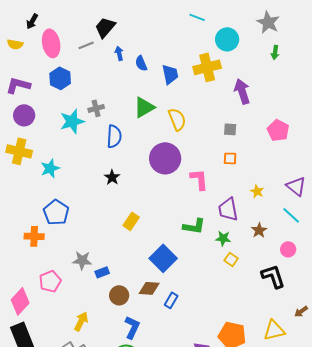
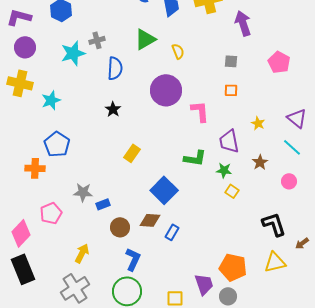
yellow semicircle: (177, 119) -> (178, 51), size x0.7
black L-shape: (273, 276) -> (274, 224), moved

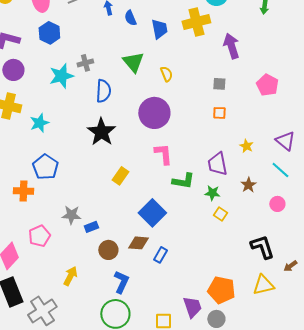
green triangle: (145, 39) -> (133, 62), turned -40
black star: (113, 109) -> (101, 132), size x1.8
pink L-shape: (200, 111) -> (163, 154), moved
gray cross: (75, 288) -> (42, 311), moved

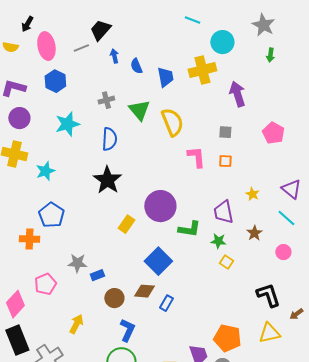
gray cross: (85, 63) -> (106, 100), moved
yellow semicircle: (166, 74) -> (172, 122), size x1.8
purple circle: (154, 113) -> (160, 206), moved
pink L-shape: (163, 154) -> (196, 157), moved

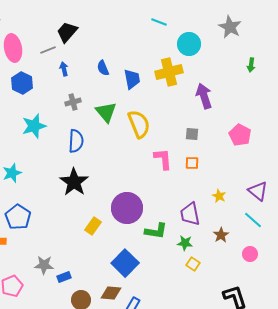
green arrow: (270, 55) -> (251, 65), moved
blue arrow: (114, 56) -> (64, 69), moved

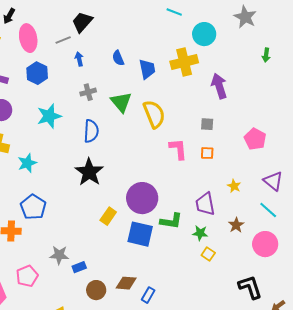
pink pentagon: (240, 135) -> (255, 139), moved
pink circle: (250, 254) -> (265, 244), size x1.6
blue square: (125, 263) -> (140, 234), moved, turned -32

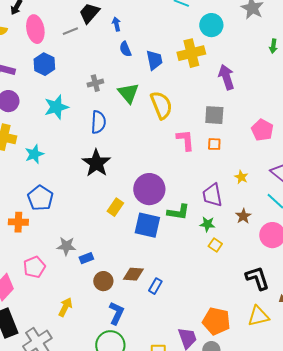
blue arrow: (79, 59) -> (116, 24), moved
gray square: (207, 124) -> (214, 115), size x1.5

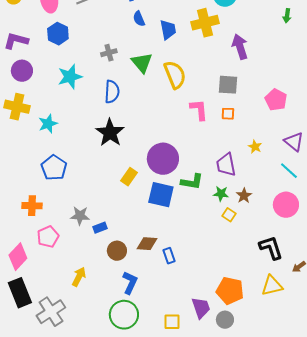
brown star: (243, 216) -> (244, 196), moved
orange cross: (18, 222) -> (32, 206), moved
blue rectangle: (155, 286) -> (169, 256), turned -49

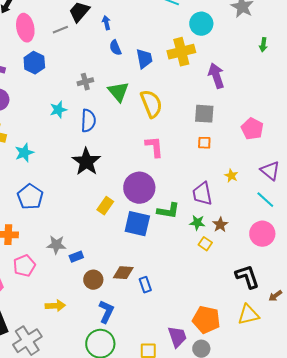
cyan star: (70, 77) -> (58, 110), moved, size x0.7
pink L-shape: (199, 110) -> (154, 147), moved
yellow arrow: (79, 277) -> (55, 306), turned 60

